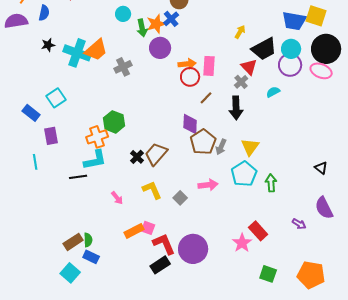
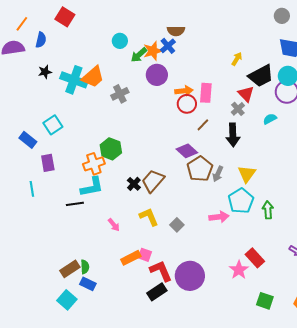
green arrow: (142, 28) -> (139, 55), turned 60
purple diamond: (190, 124) -> (187, 151), turned -50
pink arrow: (208, 185) -> (219, 217), moved

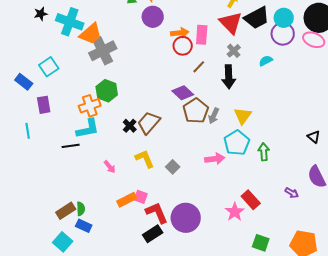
orange trapezoid: (93, 77) -> (91, 34), moved
gray cross: (120, 94) -> (103, 51), moved, size x1.5
red triangle: (246, 94) -> (231, 23), moved, size x1.4

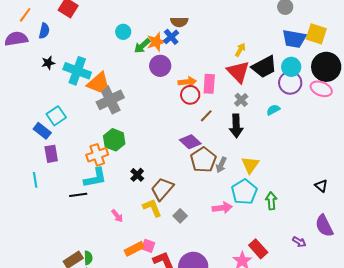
blue rectangle: (24, 82) -> (42, 131), moved
brown trapezoid: (149, 123) -> (162, 189), moved

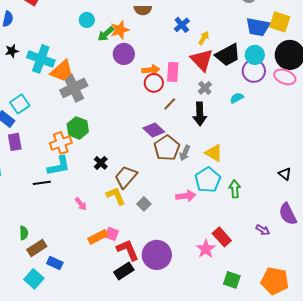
blue cross: (171, 37) -> (182, 25), moved
yellow triangle: (250, 165) -> (214, 153), turned -36
green semicircle: (88, 258) -> (24, 233), moved

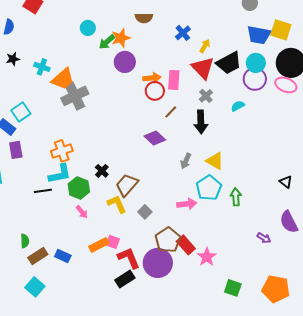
cyan cross: (41, 59) -> (42, 67), size x0.6
green hexagon: (78, 128) -> (79, 188), moved
brown pentagon: (167, 148) -> (168, 240), moved
red rectangle: (222, 237) -> (186, 245), moved
blue rectangle: (55, 263) -> (63, 256), moved

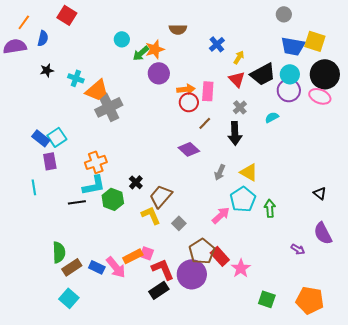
red triangle: (203, 68) -> (237, 79), size x0.7
cyan square: (21, 112) -> (57, 137), moved
pink arrow: (187, 204) -> (221, 215), turned -36
pink arrow: (82, 212) -> (116, 267), moved, size x1.6
green semicircle: (25, 241) -> (59, 252), size x1.5

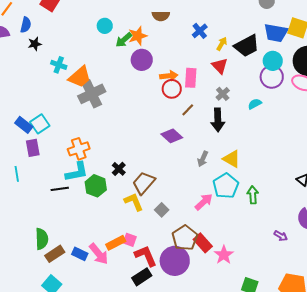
black star: (47, 70) -> (35, 44), moved
black trapezoid: (263, 74) -> (247, 46), moved

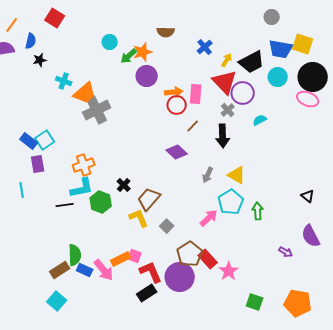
red triangle: (220, 66) -> (225, 82), size x1.5
purple circle: (272, 77) -> (243, 93), moved
green semicircle: (42, 239) -> (75, 255), moved

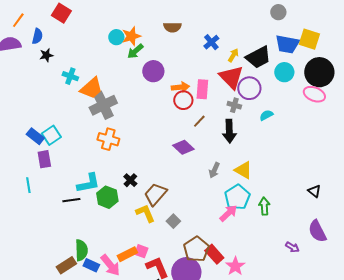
orange star: (143, 52) -> (131, 36), moved
gray cross: (228, 110) -> (234, 105), turned -32
orange cross: (84, 165) -> (108, 139), moved, turned 35
pink arrow: (209, 218) -> (228, 213), moved

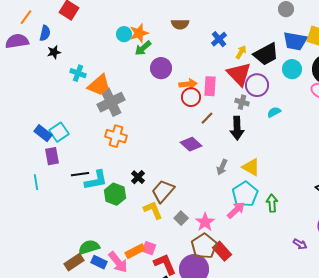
black line: (71, 200) -> (80, 174), moved
green semicircle: (81, 250) -> (89, 247), turned -105
pink star: (235, 266) -> (205, 222), moved

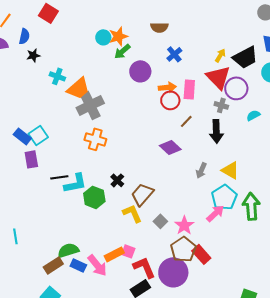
blue cross: (219, 39) -> (174, 54), moved
cyan line: (36, 182) -> (15, 236), moved
green arrow: (272, 203) -> (251, 206), size x1.5

